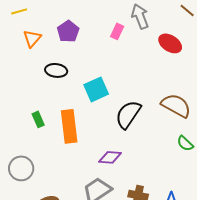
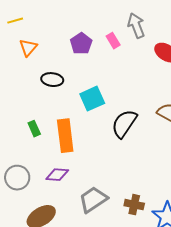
purple pentagon: (68, 31) -> (81, 44), moved
pink rectangle: (117, 31) -> (113, 41), turned -56
purple diamond: (110, 157) -> (57, 175), moved

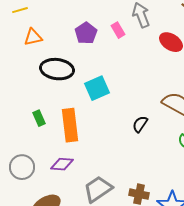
orange triangle: (28, 48) -> (33, 37), turned 36
black ellipse: (52, 80) -> (57, 69), size x1.5
black semicircle: (124, 124) -> (140, 124), moved, size x0.6

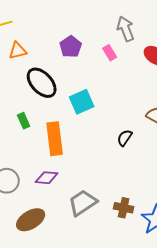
pink rectangle: (118, 30) -> (110, 53), moved
black ellipse: (57, 69) -> (42, 83), turned 40
green rectangle: (39, 118) -> (24, 121), moved

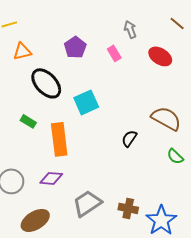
gray arrow: (126, 29) -> (130, 29), size x0.7
green rectangle: (24, 121) -> (28, 121), turned -35

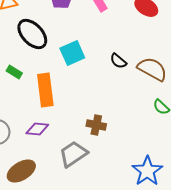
black semicircle: (129, 138) -> (118, 61), moved, turned -84
brown cross: (128, 208) -> (96, 125), moved

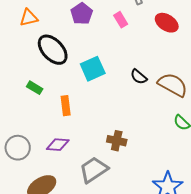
orange rectangle: (45, 90) -> (66, 106), size x0.6

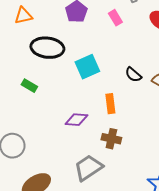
black ellipse: (53, 50) -> (47, 48), turned -40
orange rectangle: (66, 106) -> (110, 104), moved
purple diamond: (58, 145) -> (76, 120), moved

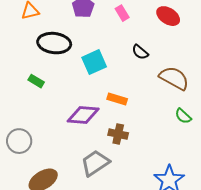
black semicircle: (133, 75) -> (140, 52), moved
orange rectangle: (110, 104) -> (117, 99), turned -66
purple diamond: (76, 120) -> (83, 115), size x1.4

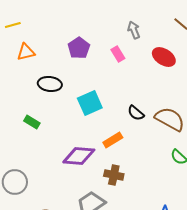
black ellipse: (54, 43) -> (50, 84), size x0.7
black semicircle: (140, 52) -> (136, 113), moved
orange rectangle: (117, 99) -> (113, 140), turned -48

